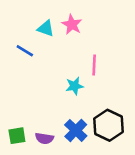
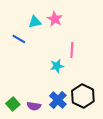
cyan triangle: (46, 28) -> (35, 22), turned -32
green square: (17, 136) -> (13, 104), turned -32

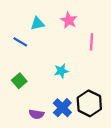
pink star: (55, 19) -> (69, 20), moved
pink line: (72, 50) -> (91, 42), moved
green square: (13, 104) -> (19, 81), moved

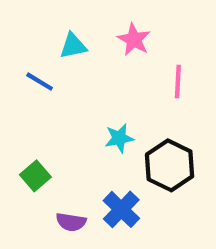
green square: (19, 81) -> (35, 176), moved
black hexagon: (89, 103) -> (170, 165), moved

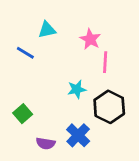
pink star: (134, 40) -> (90, 39), moved
pink line: (178, 82) -> (105, 62), moved

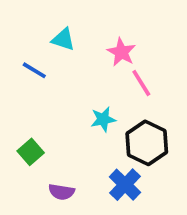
cyan triangle: (47, 30) -> (63, 39), turned 30
pink line: (105, 62) -> (141, 83), turned -35
blue cross: (78, 135) -> (125, 185), moved

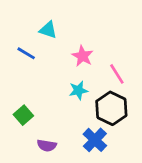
pink star: (121, 52) -> (82, 56), moved
pink line: (141, 83) -> (117, 74), moved

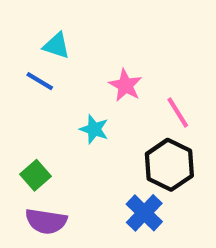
cyan triangle: (48, 30) -> (56, 46), moved
cyan star: (78, 90) -> (94, 129), moved, turned 30
purple semicircle: (47, 145) -> (46, 221), moved, size x1.4

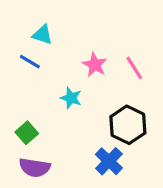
pink line: (178, 112) -> (134, 68), moved

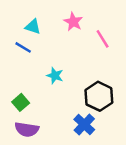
pink star: (95, 65) -> (73, 22), moved
pink line: (134, 68) -> (103, 39), moved

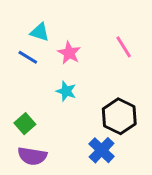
pink star: (73, 22) -> (69, 53), moved

